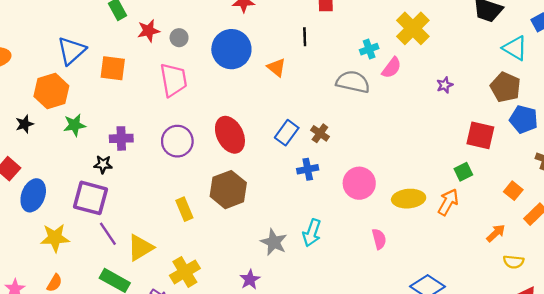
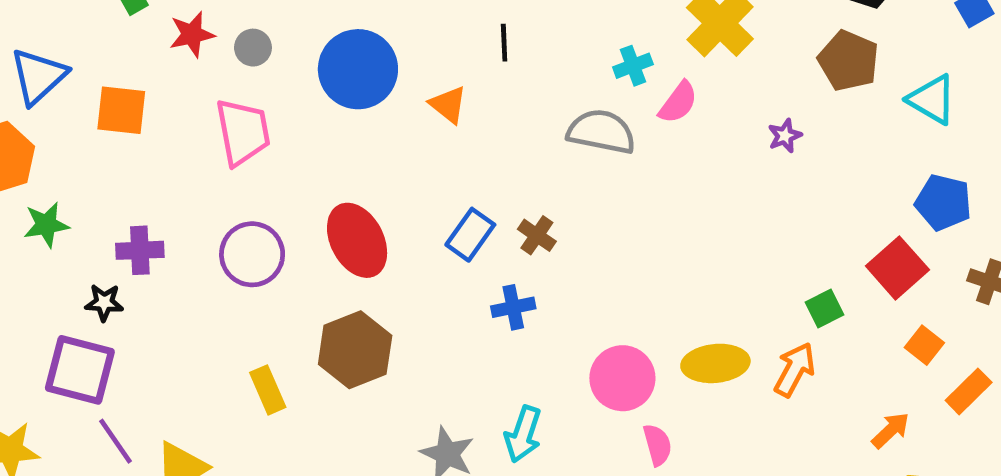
cyan triangle: (515, 48) -> (932, 99), moved
brown pentagon: (505, 87) -> (848, 61), moved
red square: (480, 135) -> (897, 268), moved, turned 36
pink circle: (359, 183) -> (622, 378), moved

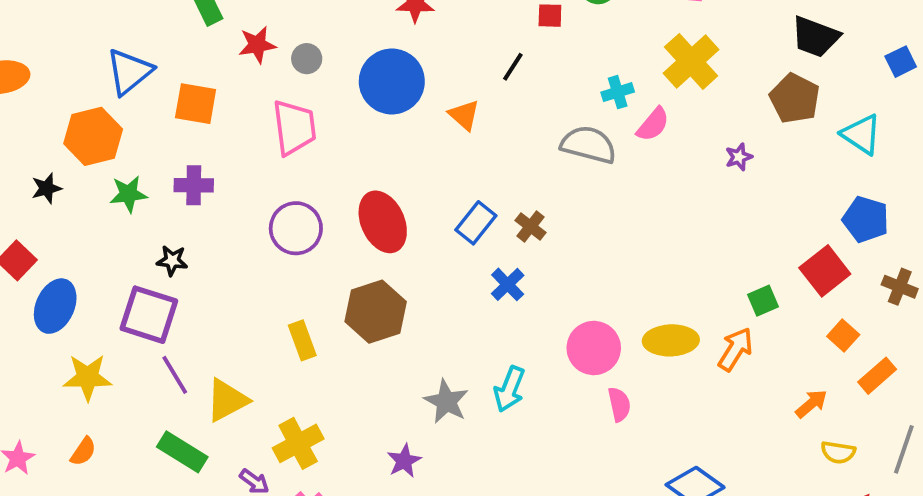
black line: (504, 43) -> (513, 67), turned 32
purple cross: (140, 250) -> (194, 185), moved
blue cross: (513, 307) -> (508, 284), turned -36

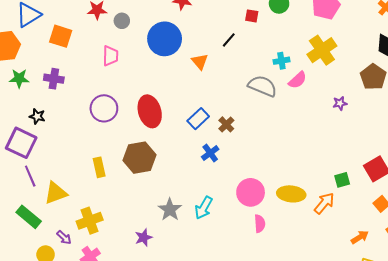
pink trapezoid: (294, 127) -> (110, 56), size x0.7

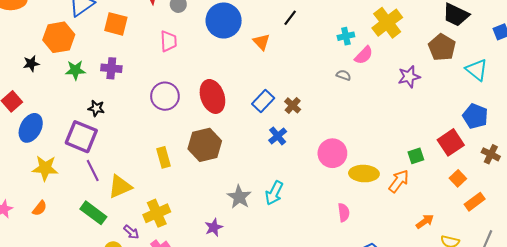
gray semicircle: (262, 86) -> (344, 75), moved, size x0.5
purple star: (340, 103) -> (409, 77), size x1.5
pink circle: (251, 192) -> (332, 153), moved
pink semicircle: (260, 224) -> (344, 212), moved
orange arrow: (360, 237) -> (425, 221), moved

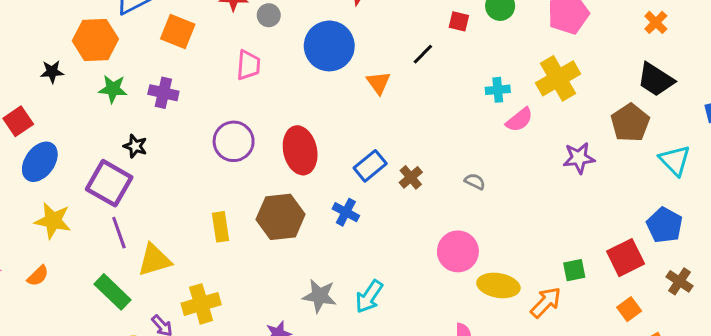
gray semicircle: (344, 75) -> (475, 181), moved
blue cross: (278, 136) -> (346, 212), moved, turned -30
gray star: (239, 197) -> (320, 296), turned -30

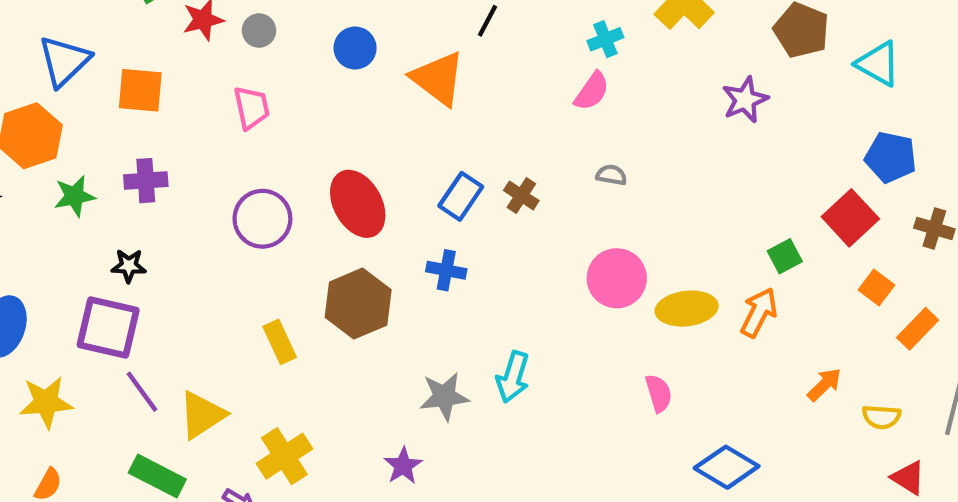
blue circle: (329, 46) -> (355, 48), size x0.6
orange triangle: (378, 83) -> (438, 78), size x1.6
pink semicircle: (519, 120) -> (592, 91), moved

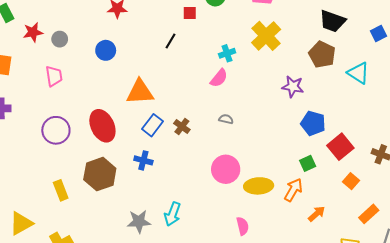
orange triangle: (438, 78) -> (140, 92), moved, turned -44
purple star: (745, 100) -> (293, 87), turned 30
blue pentagon: (891, 157) -> (313, 123), moved
orange rectangle: (918, 329) -> (369, 214), moved
orange arrow: (824, 385) -> (317, 214), moved

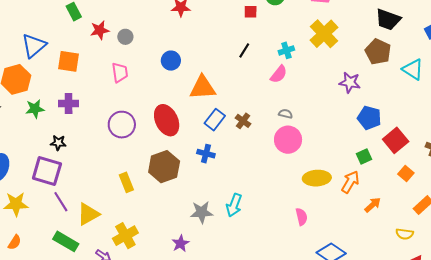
black line: (171, 41) -> (244, 50), moved
blue circle: (106, 50) -> (171, 61), moved
pink circle: (226, 169) -> (288, 140), moved

